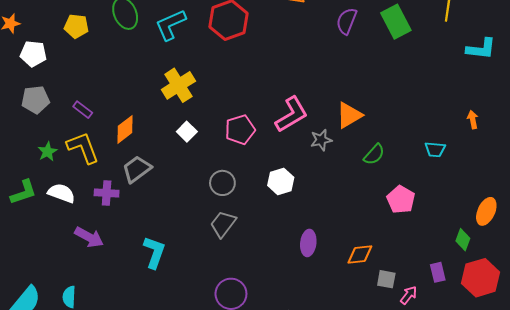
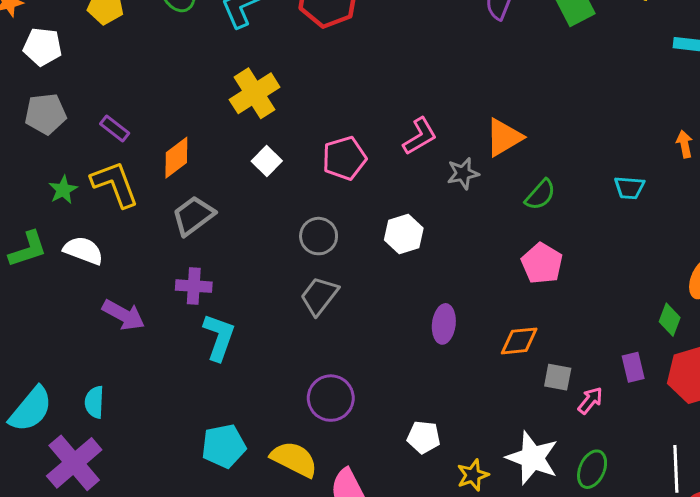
pink L-shape: (292, 115) -> (420, 136), size x0.7
purple cross: (107, 193) -> (194, 286), moved
pink pentagon: (401, 200) -> (542, 263), moved

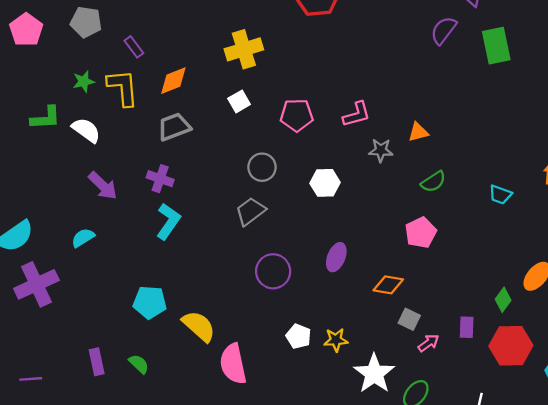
orange triangle: (504, 137) -> (418, 132), size x0.7
purple circle: (331, 398) -> (273, 271), moved
cyan semicircle: (94, 402) -> (83, 238), moved, turned 40
yellow star: (473, 475) -> (336, 340), moved

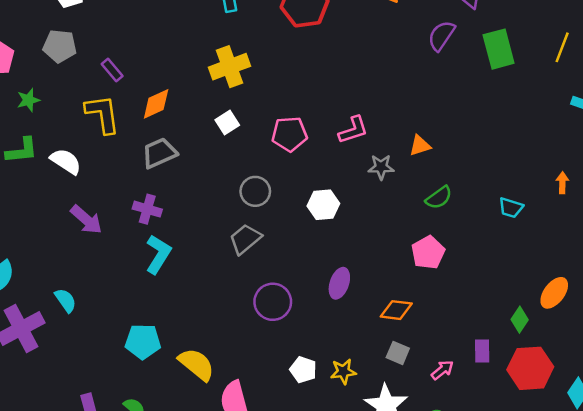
green star: (84, 81) -> (28, 100), moved
cyan semicircle: (83, 238) -> (66, 300), moved, turned 90
gray square: (409, 319) -> (398, 353), moved

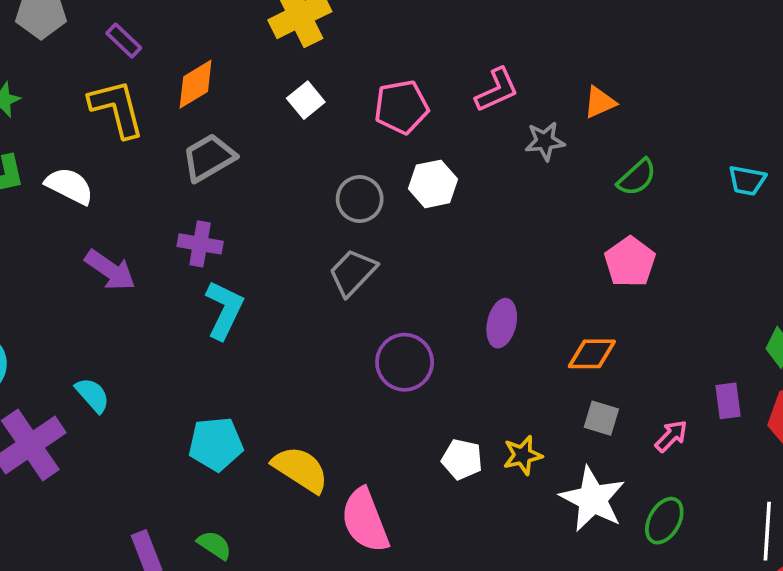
white hexagon: (323, 205) -> (433, 184), moved

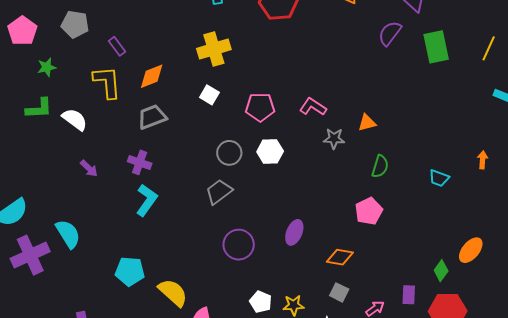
pink L-shape: (497, 90) -> (313, 107), turned -132
white square: (306, 100) -> (209, 95), turned -30
green semicircle: (637, 177) -> (380, 166), turned -40
purple arrow: (110, 270) -> (89, 168), size x0.7
cyan semicircle: (93, 395) -> (68, 234), size x1.4

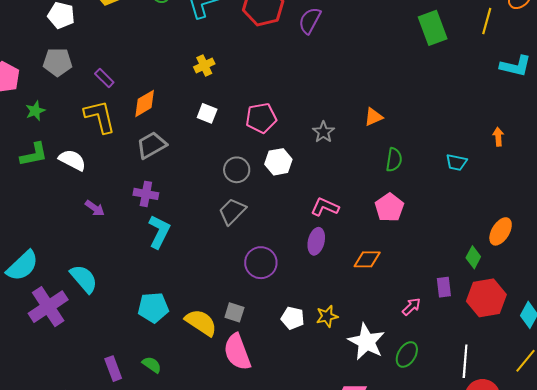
purple semicircle: (390, 33) -> (310, 21), moved
yellow cross: (214, 49) -> (204, 65), size x0.6
pink L-shape: (313, 107) -> (325, 207), moved
gray star: (334, 139) -> (323, 132), moved, turned -30
gray square: (339, 292) -> (234, 312), moved

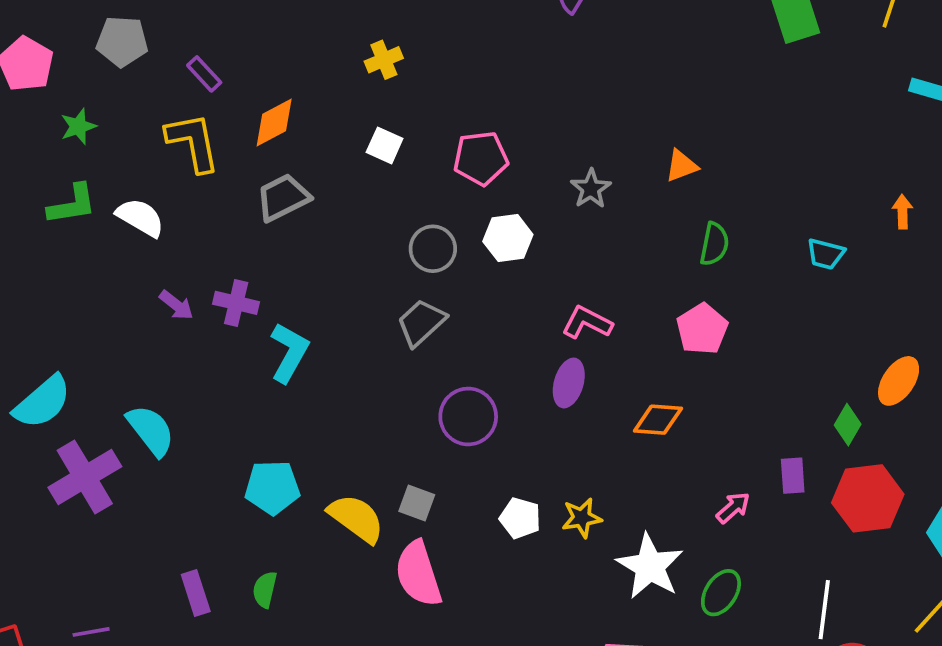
purple cross: (146, 194) -> (236, 303), moved
green semicircle: (152, 365) -> (265, 590), turned -114

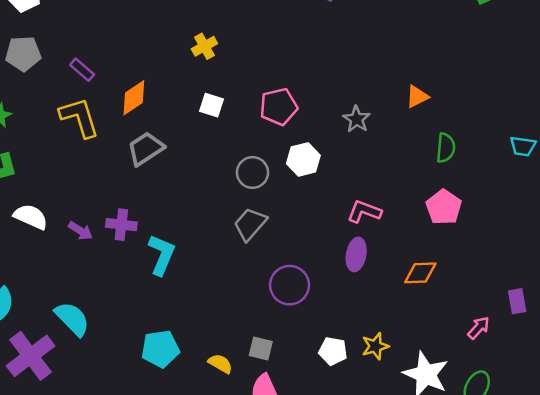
white semicircle: (140, 217) -> (31, 217), moved
yellow semicircle: (356, 518) -> (220, 364), size x0.6

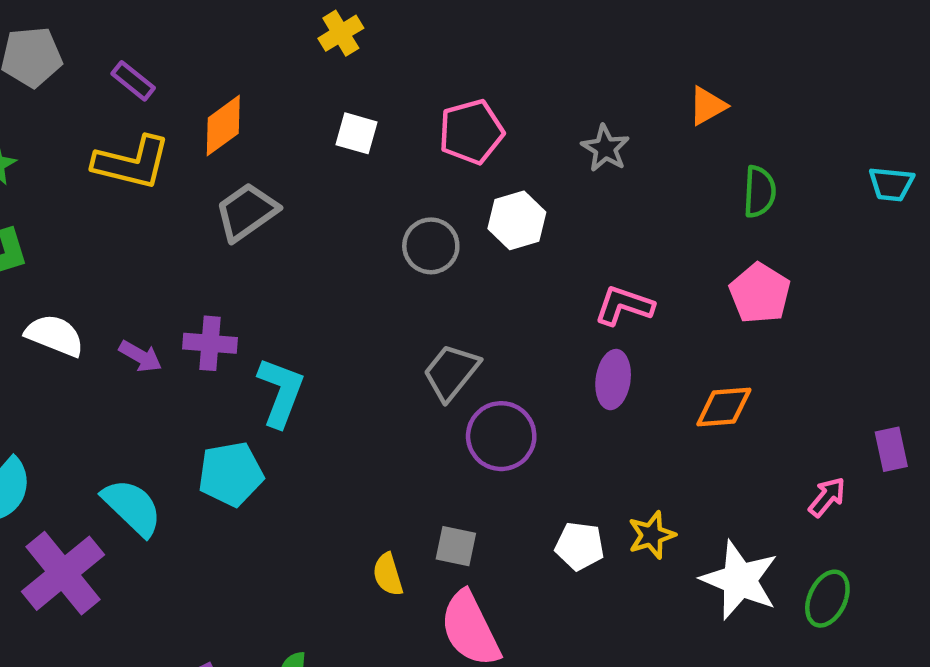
yellow L-shape: (79, 117) -> (132, 163), turned 123
gray trapezoid: (250, 224) -> (451, 372), moved
cyan pentagon: (160, 349) -> (231, 474), moved
yellow semicircle: (220, 364) -> (388, 575), turned -135

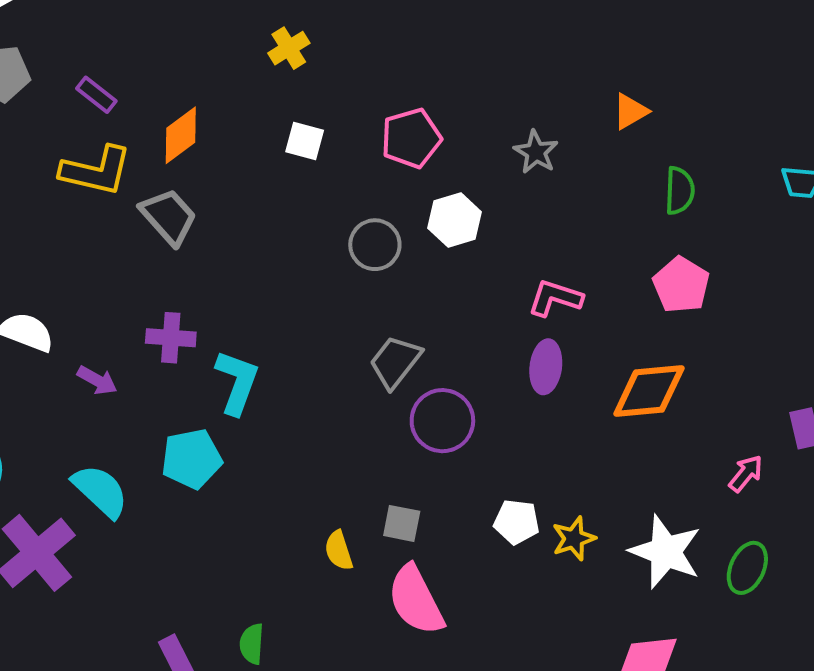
gray trapezoid: (247, 212) -> (169, 217), moved, turned 84
purple arrow: (140, 356) -> (97, 380), moved
orange diamond: (724, 407) -> (649, 391), size x1.4
yellow star: (652, 535) -> (574, 539), moved

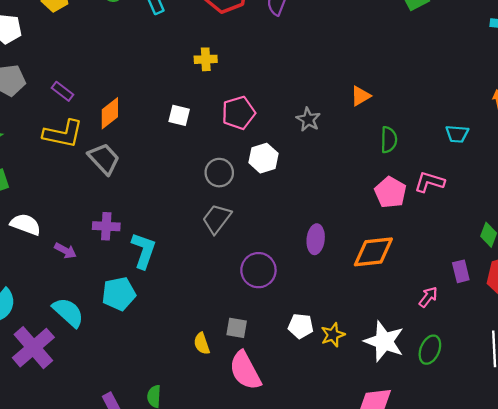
yellow cross: (289, 48) -> (206, 59), moved, turned 30
pink L-shape: (555, 298) -> (429, 182), moved
gray trapezoid: (395, 362) -> (217, 219), moved

